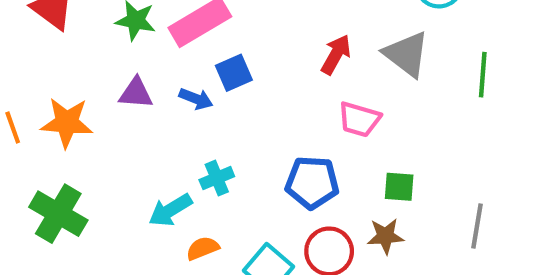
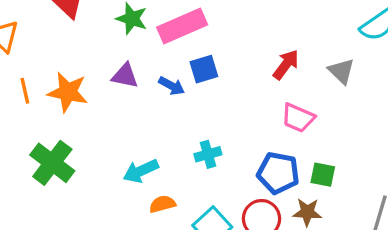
gray triangle: (407, 54) -> (341, 71), size x0.7
cyan cross: (217, 178) -> (208, 154), moved
blue pentagon: (312, 182) -> (278, 173), moved

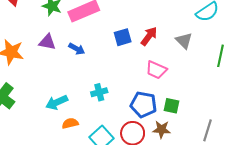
blue square: (204, 69) -> (123, 37), moved

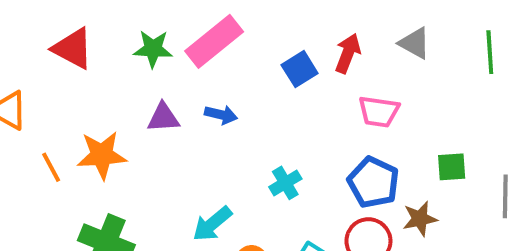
blue pentagon: (143, 104) -> (373, 182), turned 30
green square: (172, 106) -> (452, 167), moved

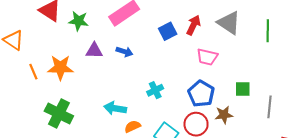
gray triangle: (415, 43) -> (229, 23), size x1.4
green star: (153, 49) -> (79, 21), moved
cyan arrow: (212, 224) -> (115, 108), turned 45

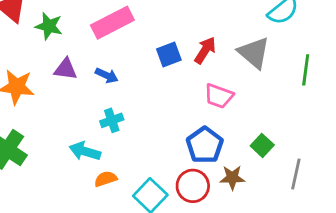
green square: (243, 89) -> (262, 145), turned 35
cyan cross: (155, 90) -> (112, 120), moved

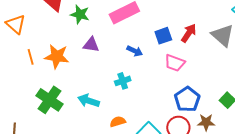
blue arrow: (107, 75) -> (135, 51), moved
pink trapezoid: (219, 96) -> (175, 63), moved
cyan arrow: (85, 151) -> (89, 101), moved

